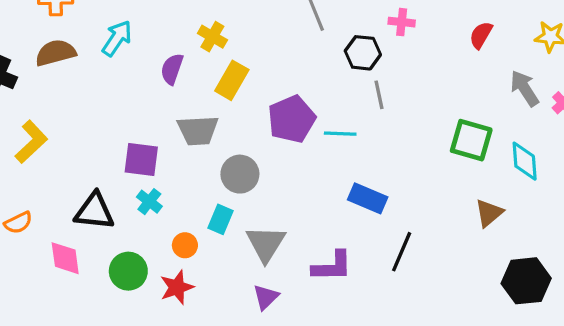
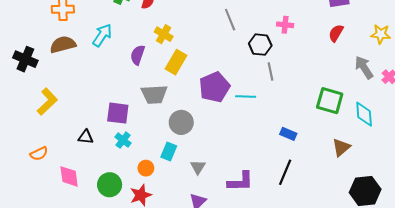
blue rectangle: (368, 198) -> (288, 134), moved, size x0.7
black triangle: (94, 211) -> (86, 137), moved, size x0.6
gray triangle: (266, 244) -> (198, 167), size x0.6

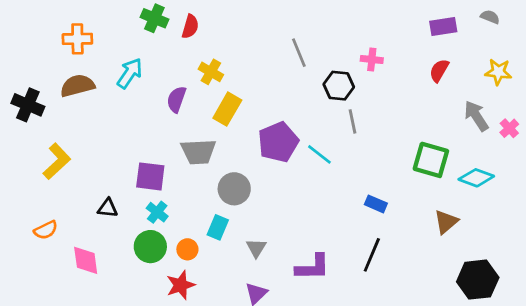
cyan line: (246, 96) -> (319, 154), turned 36
cyan diamond: (364, 114) -> (476, 178), turned -65
green circle: (110, 185) -> (150, 247), moved

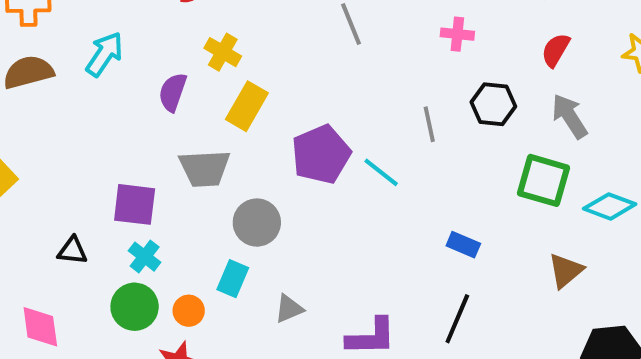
black hexagon: (339, 86) -> (493, 104), moved
gray arrow: (476, 116) -> (570, 116), moved
gray triangle: (256, 248) -> (289, 309), turned 35

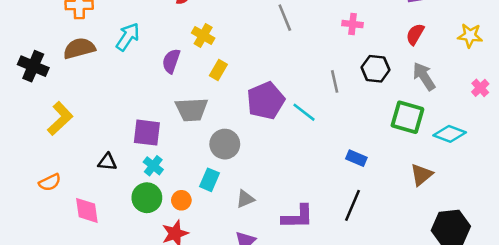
yellow rectangle: (247, 106) -> (218, 70), size x0.7

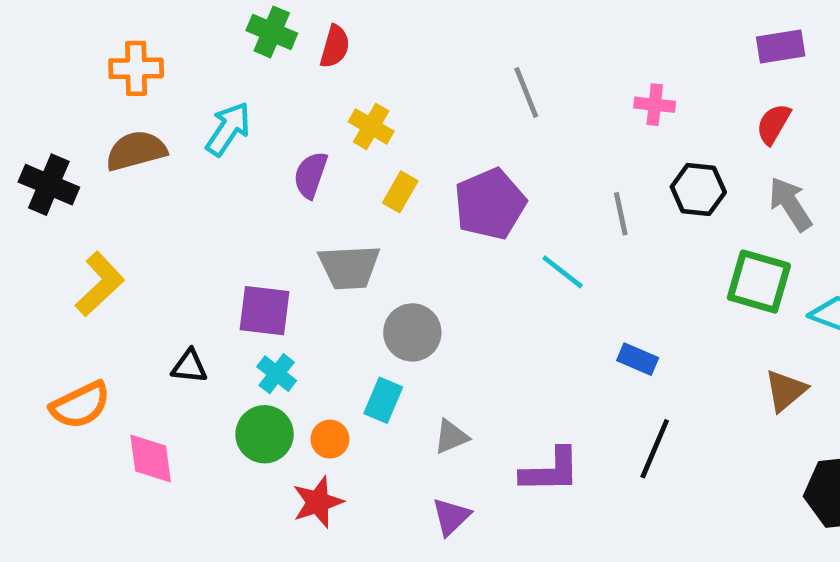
purple pentagon: (266, 101) -> (490, 204), moved
blue rectangle: (356, 158) -> (638, 359), moved
orange semicircle: (50, 182) -> (80, 405), size x1.4

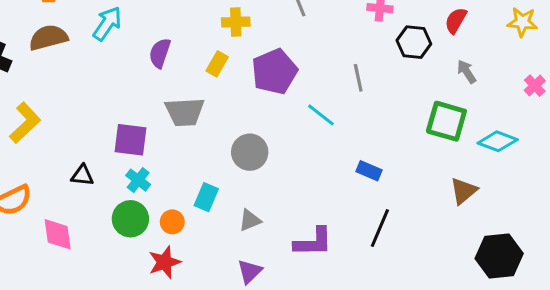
yellow cross: (371, 126) -> (236, 22), moved, turned -32
black hexagon: (698, 189) -> (414, 42), moved
gray arrow: (790, 204) -> (467, 72), size x0.7
gray circle: (412, 332) -> (250, 152), moved

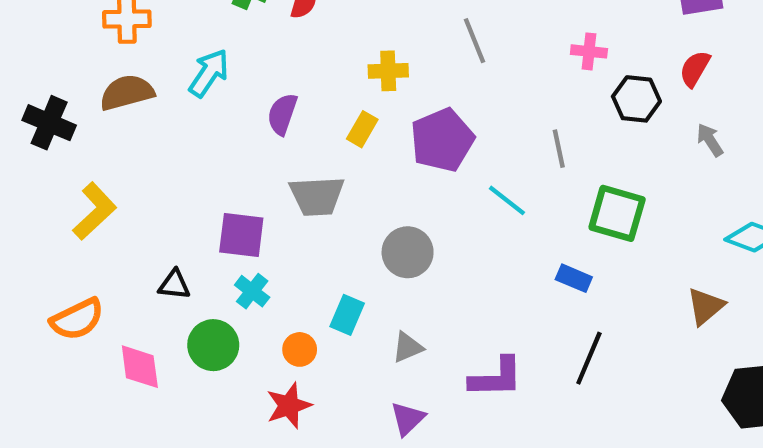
green square: (446, 121) -> (617, 213), moved
green circle: (130, 219) -> (213, 345), moved

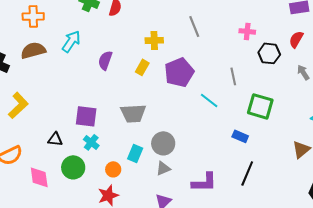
gray trapezoid: (317, 196) -> (133, 113), moved
gray circle: (408, 252) -> (163, 143), moved

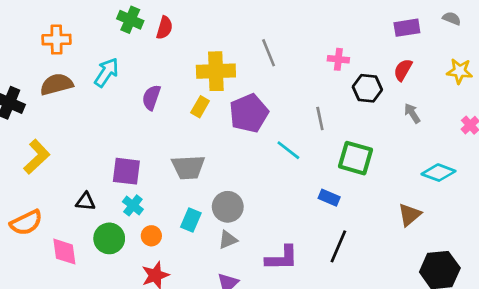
yellow cross: (154, 40) -> (216, 71), size x1.6
orange circle: (113, 169) -> (151, 236), moved

